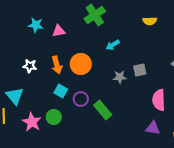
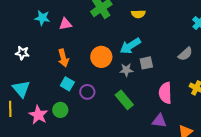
yellow semicircle: (150, 21) -> (138, 14), moved
cyan arrow: (113, 45) -> (130, 46), moved, size x1.5
orange circle: (81, 64) -> (101, 57), moved
white star: (30, 66) -> (22, 53), moved
green rectangle: (103, 110) -> (124, 100), moved

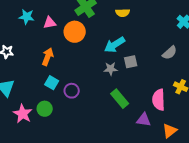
orange circle: (101, 57) -> (75, 32), moved
orange arrow: (63, 58) -> (48, 57), turned -144
pink semicircle: (165, 93) -> (159, 100), moved
green rectangle: (124, 100) -> (120, 99), moved

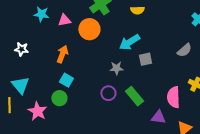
gray star: (111, 69) -> (116, 68), moved
purple circle: (72, 91) -> (108, 93), moved
green circle: (45, 109) -> (59, 98), moved

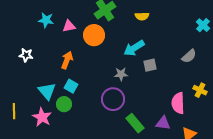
cyan triangle: (20, 85) -> (47, 91), moved
purple circle: (108, 93) -> (113, 99), size x1.5
green rectangle: (134, 96) -> (135, 123), moved

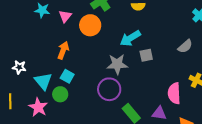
pink triangle: (69, 26) -> (65, 16), turned -40
white star: (26, 55) -> (19, 67), moved
gray star: (121, 74) -> (117, 64), size x1.5

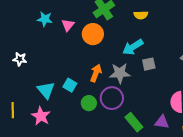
orange arrow: (63, 50) -> (96, 73), moved
white star: (19, 67) -> (20, 59), moved
green circle: (60, 94) -> (89, 103), moved

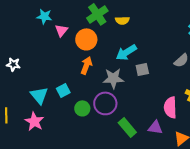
yellow semicircle: (141, 15) -> (122, 20), moved
cyan star: (45, 19) -> (44, 16), moved
orange arrow: (96, 73) -> (86, 65), moved
cyan square: (70, 85) -> (63, 90), turned 32

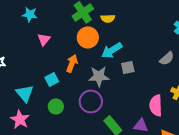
pink triangle: (61, 30) -> (44, 39), moved
orange circle: (86, 39) -> (88, 37), moved
cyan square: (63, 90) -> (52, 79), moved
green circle: (82, 108) -> (56, 106), moved

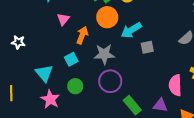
orange arrow: (72, 63) -> (82, 35), moved
gray star: (99, 76) -> (104, 54), moved
pink star: (20, 119) -> (50, 99), moved

